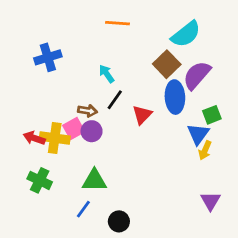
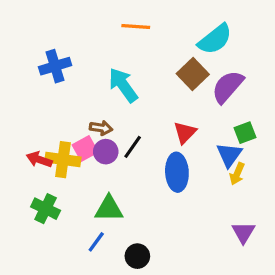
cyan arrow: (107, 74) -> (123, 85), size x1.6
blue ellipse: (175, 97) -> (177, 172), moved
black line: (115, 100) -> (133, 147), moved
red triangle: (142, 115) -> (185, 133), moved

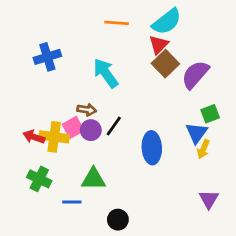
cyan semicircle: (215, 39) -> (167, 22), moved
red triangle: (185, 133) -> (159, 45), moved
blue line: (96, 242) -> (72, 202), moved, turned 54

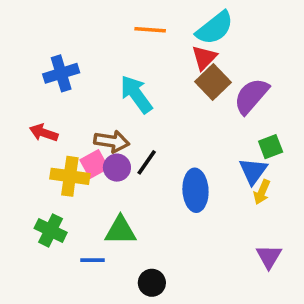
brown arrow: (87, 110) -> (112, 141), size x1.4
red arrow: (34, 137) -> (44, 133), moved

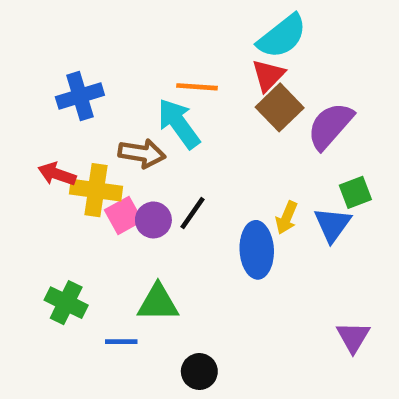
orange line: (150, 30) -> (197, 87), moved
brown arrow: (112, 141) -> (142, 153), moved
yellow cross: (70, 176) -> (96, 190), moved
yellow arrow: (262, 192) -> (287, 218), moved

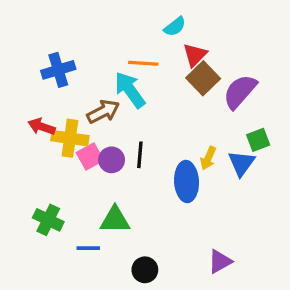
cyan semicircle: (282, 36) -> (175, 27), moved, size x0.6
brown arrow: (142, 153) -> (103, 112), turned -36
black line: (192, 213) -> (140, 155), turned -30
purple triangle: (353, 337) -> (220, 261), moved, turned 30

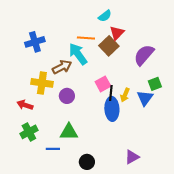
brown square: (203, 78) -> (109, 46), moved
red arrow: (42, 127) -> (25, 105), moved
black line: (140, 155) -> (111, 93), moved
pink square: (90, 157) -> (103, 84), moved
green cross: (48, 220) -> (29, 132), turned 36

